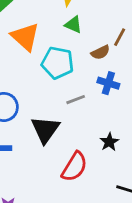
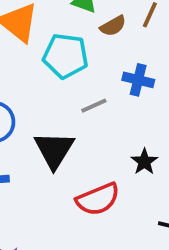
brown semicircle: (100, 52) -> (113, 26), moved
red semicircle: (74, 167) -> (98, 199), turned 40

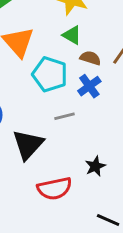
brown semicircle: (113, 26) -> (90, 58), turned -144
blue cross: (138, 80) -> (89, 86), moved, turned 30

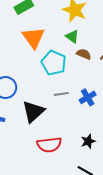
blue cross: (89, 86) -> (88, 97), moved
black star: (95, 166) -> (88, 141), moved

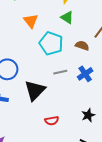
orange triangle: (34, 38) -> (31, 21), size x0.7
brown semicircle: (84, 54) -> (82, 46), moved
red semicircle: (49, 145) -> (52, 121), size x0.6

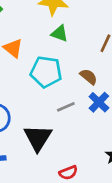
brown semicircle: (82, 46) -> (89, 77), moved, turned 32

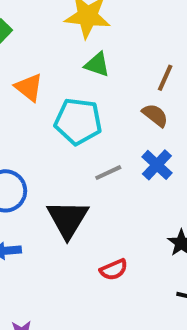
brown semicircle: (89, 77) -> (155, 115), moved

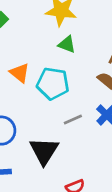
orange triangle: (29, 87) -> (20, 73), moved

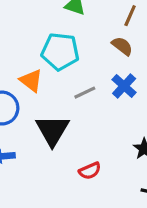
orange triangle: (20, 73) -> (31, 81), moved

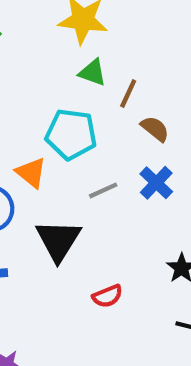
brown line: (130, 16) -> (128, 94), moved

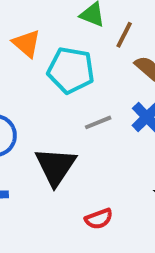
orange triangle: (31, 173) -> (27, 43), moved

